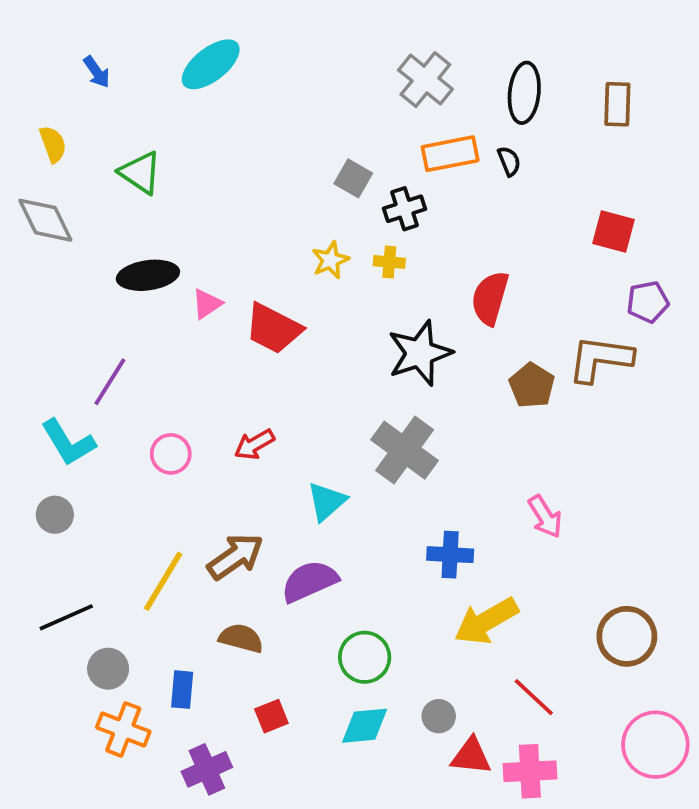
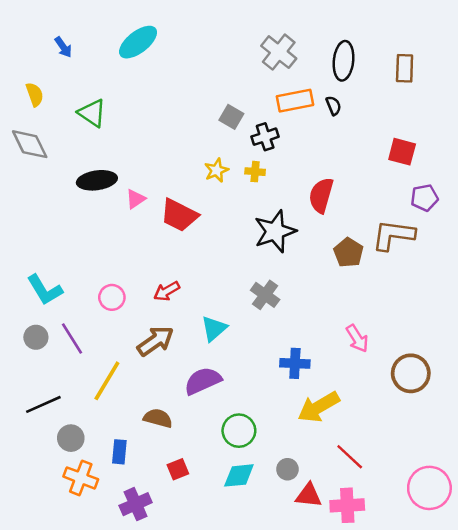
purple line: (110, 382) -> (72, 338), moved, turned -64
gray cross: (405, 450) -> (265, 295), size x0.7
brown arrow: (235, 557) -> (155, 341), moved
brown circle: (627, 636) -> (411, 373), moved

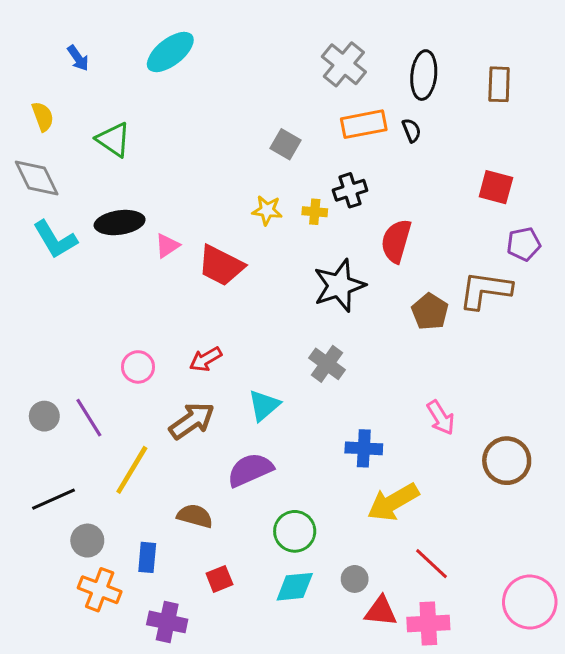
black cross: (265, 137) -> (350, 190), moved
yellow star: (216, 170) -> (267, 210), turned 30
cyan L-shape: (45, 290) -> (55, 239), moved
purple cross: (136, 504) -> (167, 622), turned 36

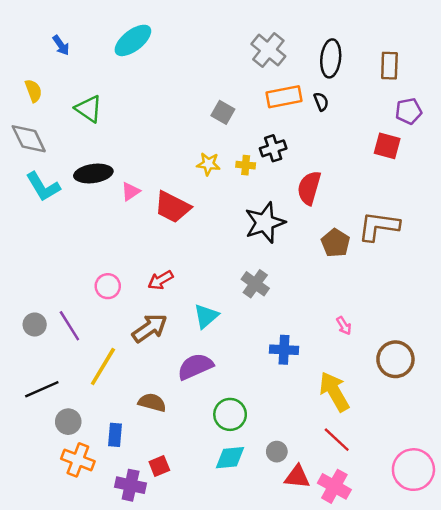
purple pentagon: (524, 244) -> (409, 111), moved
pink arrow: (441, 418) -> (344, 326), size x0.7
yellow arrow: (393, 502) -> (334, 392), moved, turned 90
red square: (219, 579) -> (159, 466), moved
pink cross: (428, 624) -> (334, 486), turned 32

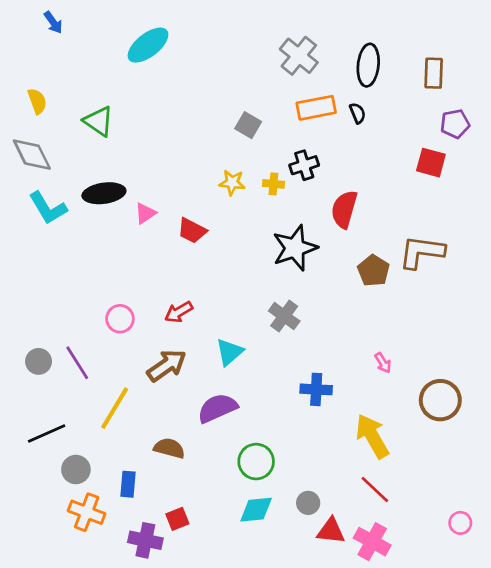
blue arrow: (61, 45) -> (53, 22), moved
red trapezoid: (172, 207) -> (192, 231), size x0.7
pink circle: (413, 470) -> (460, 523), size x0.5

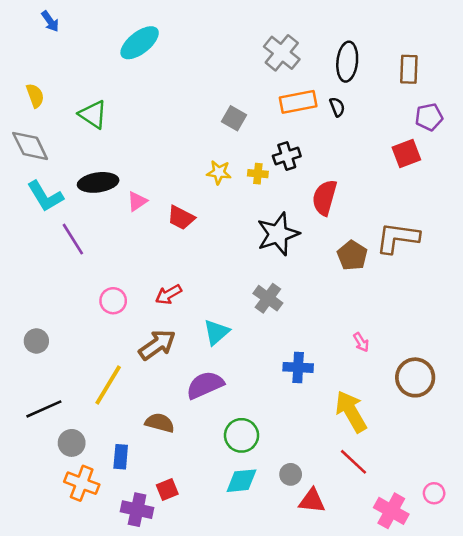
red square: (431, 163) -> (406, 153), turned -36
purple line: (77, 363) -> (73, 239), moved
pink cross: (372, 542) -> (391, 511), moved

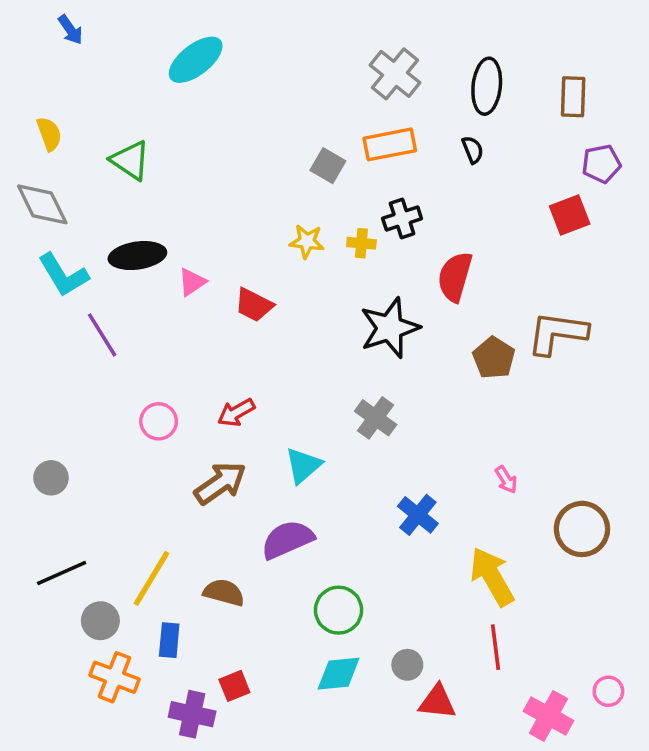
orange rectangle: (298, 102) -> (390, 144), moved
blue cross: (298, 367) -> (418, 515), turned 36
yellow line: (108, 385) -> (152, 578), moved
red line: (354, 462) -> (496, 647), turned 40

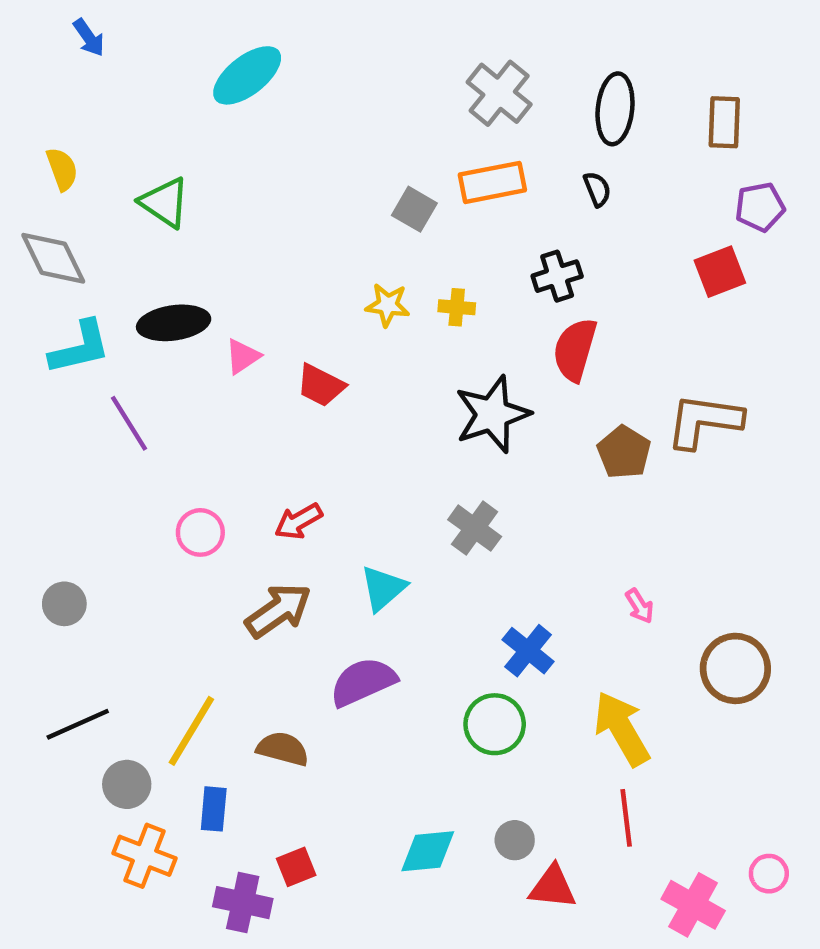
black cross: (402, 219) -> (557, 276), moved
cyan L-shape: (63, 275) -> (80, 347), turned -72
green circle: (339, 610) -> (495, 724), moved

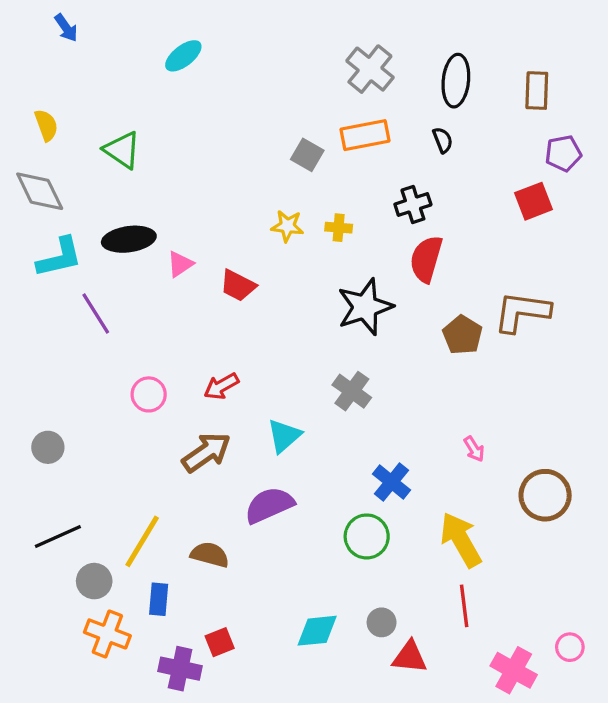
cyan ellipse: (247, 75) -> (183, 56), size x0.7

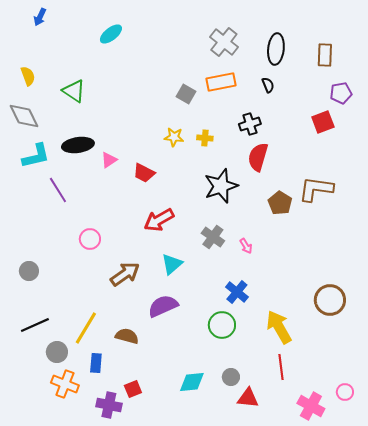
blue arrow: (66, 28) -> (40, 17), turned 60
red arrow: (221, 386) -> (159, 220), moved, size x1.4
pink arrow: (474, 449) -> (246, 246), moved

